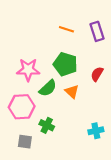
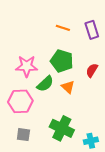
green cross: (47, 125) -> (62, 128), moved, size x1.6
cyan cross: (96, 131) -> (91, 141), moved

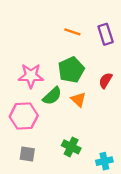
green pentagon: (62, 61) -> (71, 70), turned 30
green cross: (62, 128) -> (71, 147), size x0.7

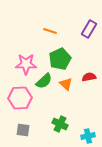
orange line: (72, 32) -> (50, 31), moved
purple rectangle: (106, 34) -> (89, 29), turned 48
red semicircle: (106, 80) -> (89, 77), moved, turned 48

